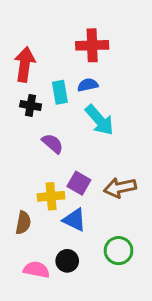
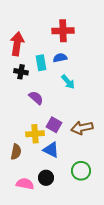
cyan arrow: (99, 120) -> (68, 82), size x0.7

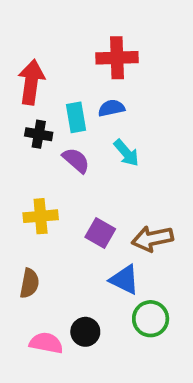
purple semicircle: (36, 98) -> (76, 160), moved
yellow cross: (35, 134) -> (41, 216), moved
blue triangle: (51, 150) -> (124, 280), moved

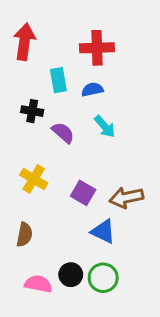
red arrow: (31, 82) -> (24, 42), moved
cyan rectangle: (76, 117) -> (58, 80), moved
yellow cross: (41, 216) -> (34, 179), turned 36
green circle: (151, 319) -> (103, 278), moved

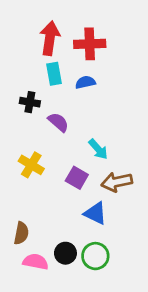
red arrow: (24, 42) -> (50, 38), moved
cyan arrow: (105, 126) -> (98, 149), moved
brown semicircle: (24, 235) -> (21, 233), moved

